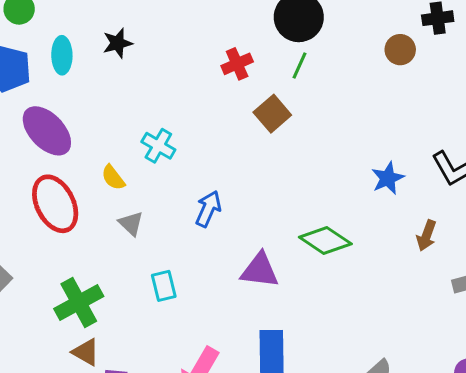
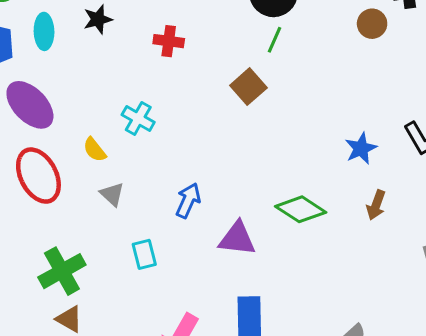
red cross: (237, 64) -> (169, 41), moved, turned 32
blue arrow: (208, 209) -> (188, 200), moved
brown arrow: (426, 236) -> (376, 205), moved

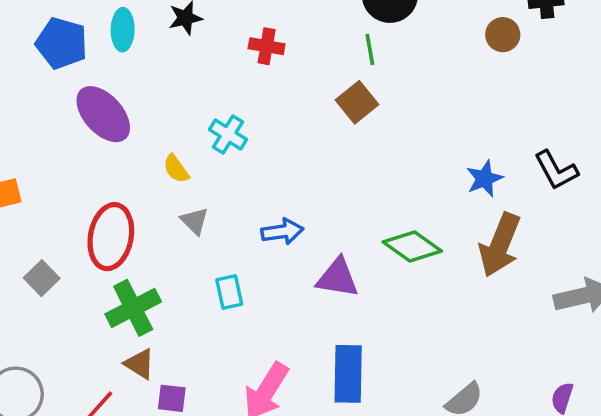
green line: (275, 40) -> (370, 49), moved, turned -36
red ellipse: (38, 176) -> (111, 237), moved, turned 36
blue arrow: (188, 200) -> (282, 232), turned 56
brown arrow: (376, 205) -> (500, 245), size x1.8

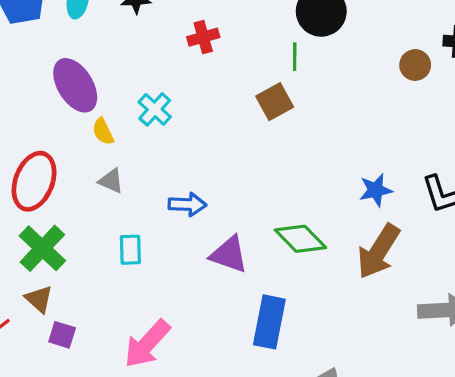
red cross: (267, 46) -> (203, 37), turned -36
purple ellipse: (103, 114) -> (75, 85), moved
gray triangle: (195, 221) -> (111, 181), turned -32
green cross: (133, 308) -> (42, 248), turned -30
blue rectangle: (348, 374) -> (269, 322), moved

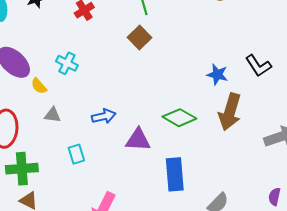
blue star: (376, 190) -> (217, 74), turned -30
green cross: (42, 248) -> (22, 169), turned -32

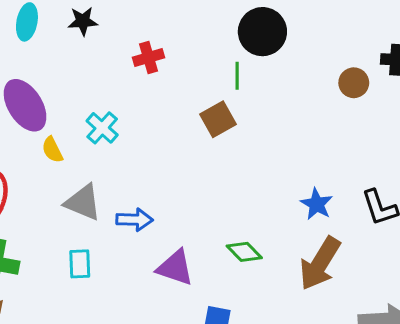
gray triangle: (52, 115) -> (83, 202), moved, size x1.5
green diamond: (179, 118) -> (244, 252), size x0.7

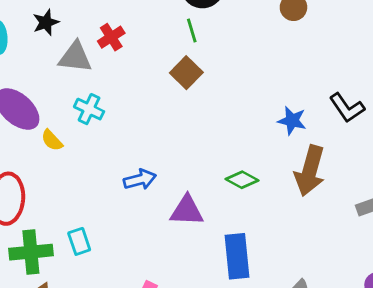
gray triangle: (83, 202) -> (75, 57), moved
cyan rectangle: (80, 264) -> (79, 241), moved

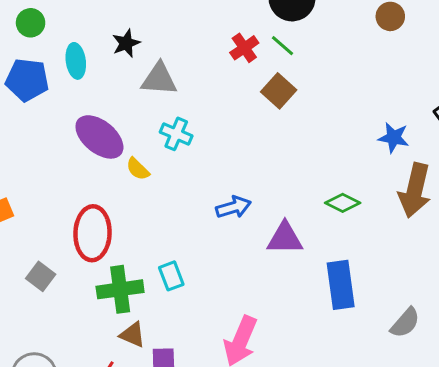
green line: (192, 31) -> (283, 46), turned -30
red cross: (111, 37) -> (244, 48), moved

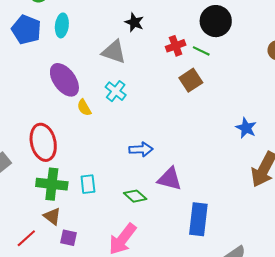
black star: (126, 43) -> (134, 22), moved, turned 30
green line: (283, 46) -> (201, 51), turned -30
blue star: (394, 138) -> (246, 128), moved
green diamond: (343, 203) -> (135, 196), moved
red ellipse: (92, 233) -> (43, 142), turned -30

